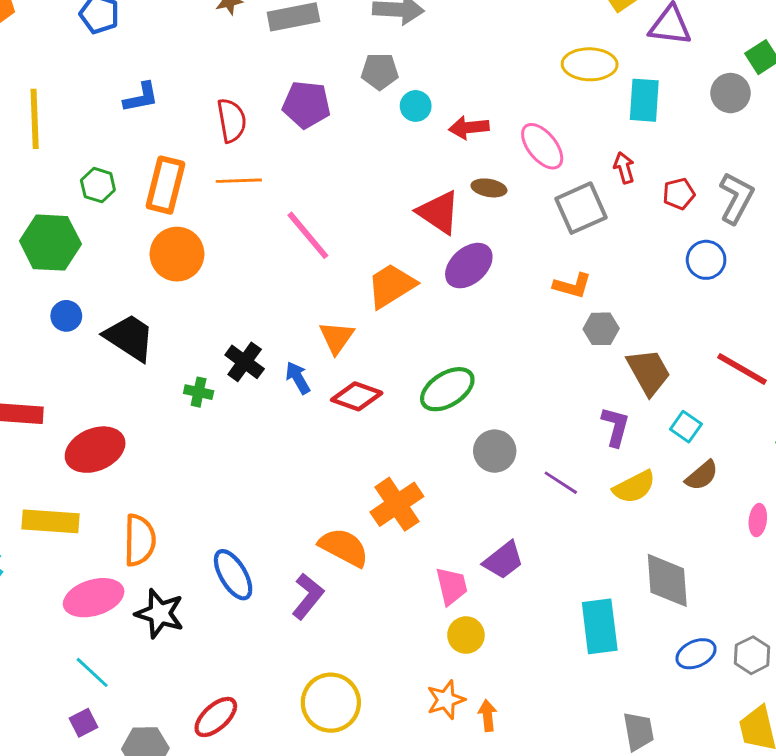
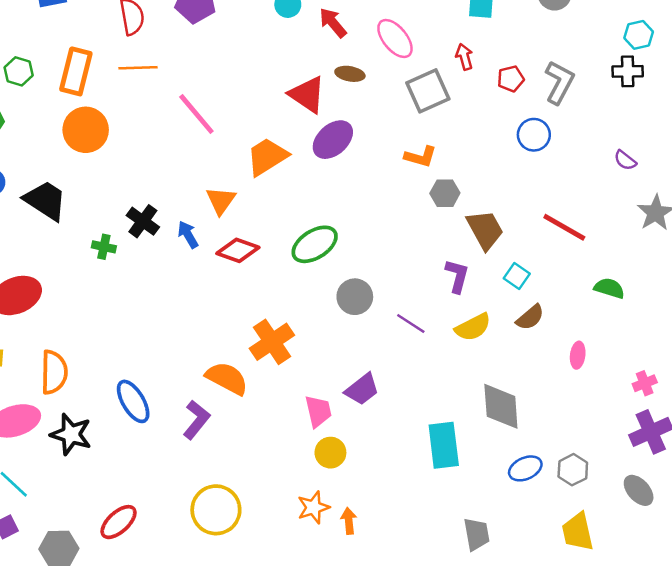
red arrow: (469, 128) -> (333, 23), turned 56

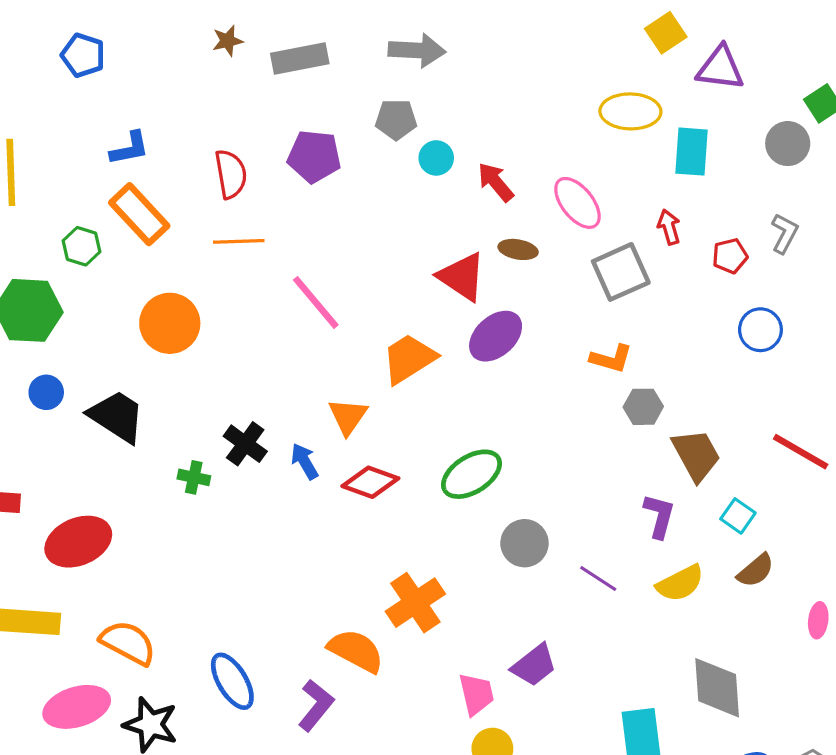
orange rectangle: (76, 71) -> (139, 214), moved, turned -57
gray L-shape: (559, 82) -> (785, 233), moved, size x0.7
orange semicircle: (54, 372) -> (128, 643), turned -63

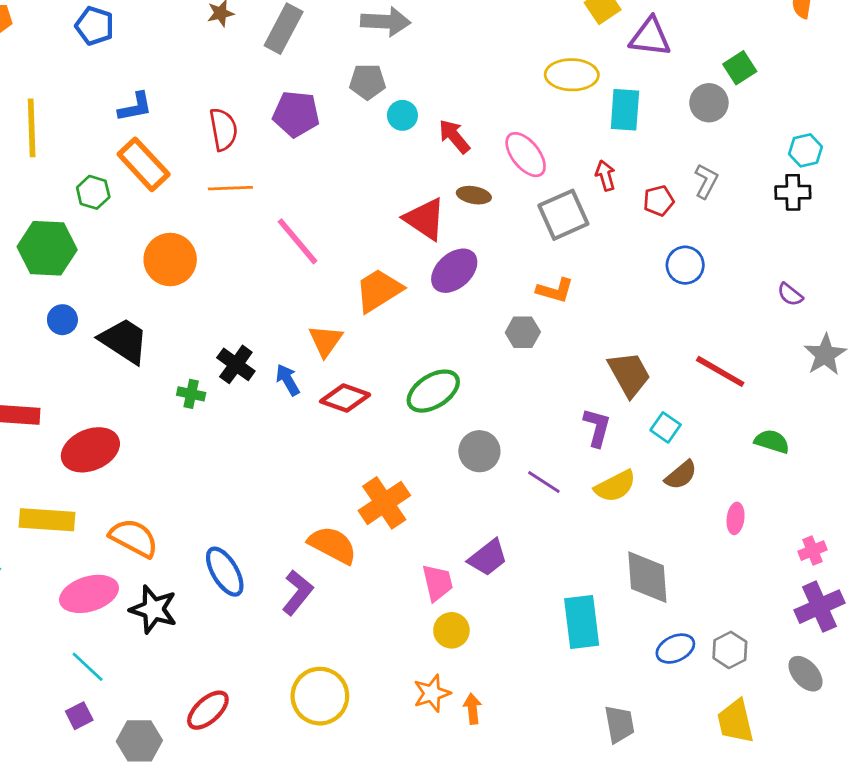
gray rectangle: (300, 58) -> (284, 29), turned -51
gray hexagon: (643, 407) -> (523, 332), moved

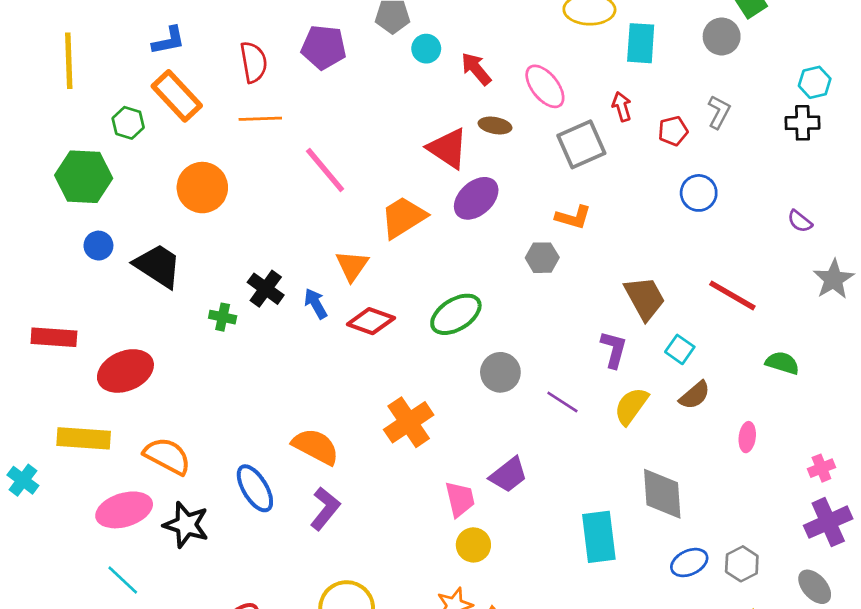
yellow semicircle: (615, 486) -> (631, 406), turned 153
orange semicircle: (332, 545) -> (316, 447), moved

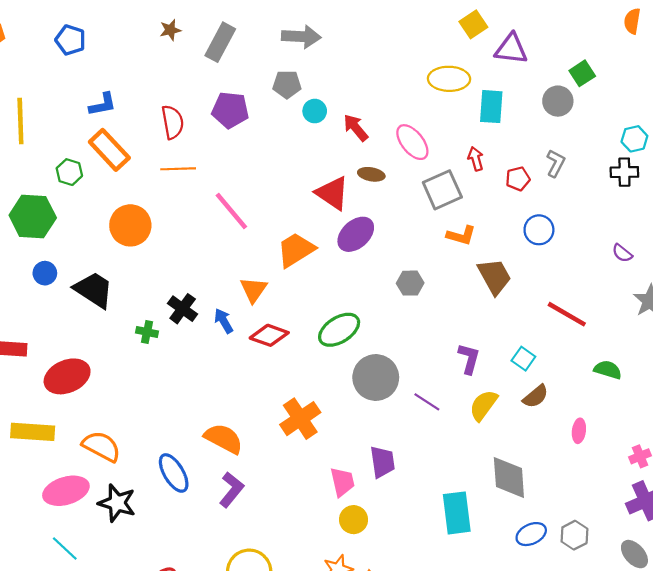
orange L-shape: (573, 217) -> (461, 235), moved
brown trapezoid: (645, 298) -> (495, 276), moved
gray circle: (500, 372) -> (376, 377), size x1.4
purple trapezoid: (509, 475) -> (382, 462), turned -60

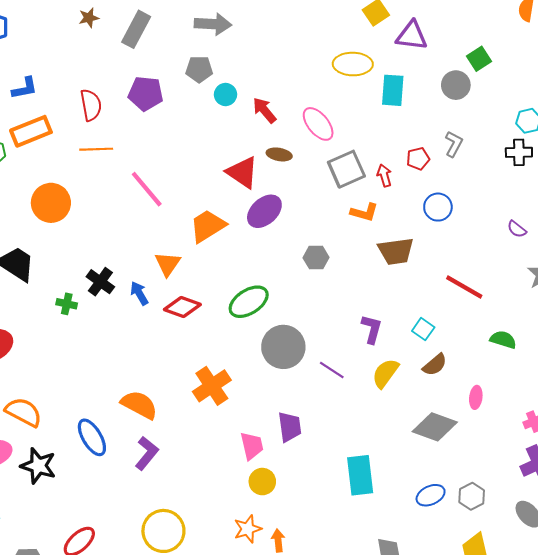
orange rectangle: (109, 150) -> (31, 131), turned -69
red arrow: (476, 159) -> (384, 175), moved
brown trapezoid: (495, 276) -> (396, 251), turned 111
gray diamond: (509, 477) -> (435, 427), moved, turned -66

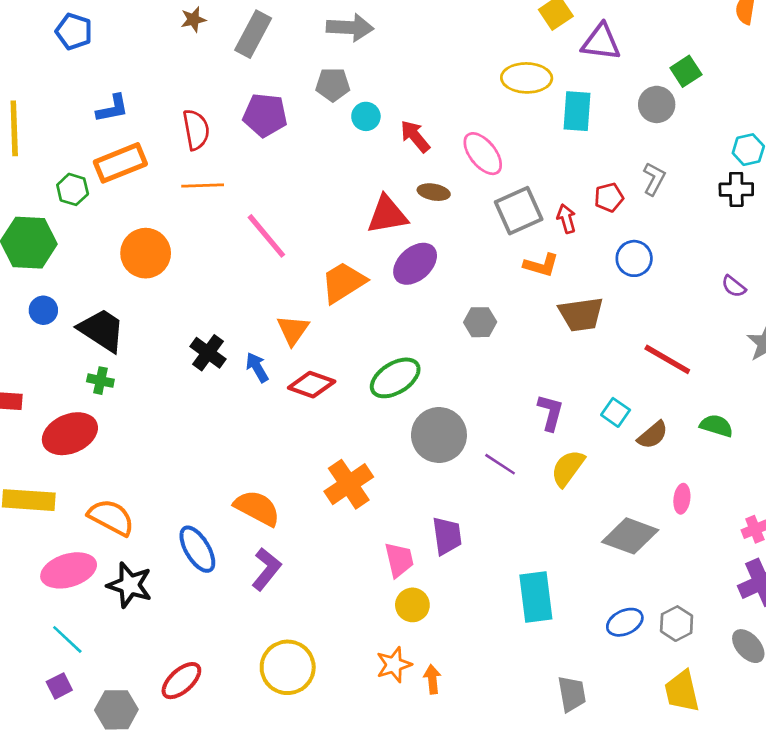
red triangle: (242, 172) -> (387, 215), turned -44
green cross: (67, 304) -> (100, 381), moved
brown semicircle: (435, 365) -> (653, 435), moved

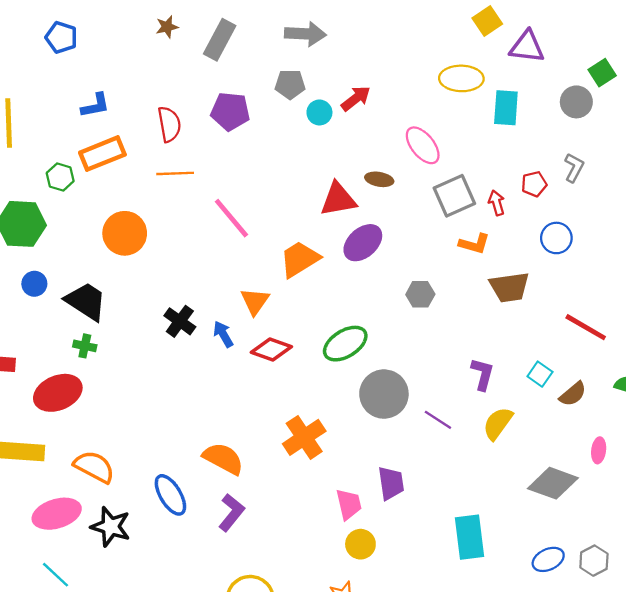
red arrow: (415, 136) -> (356, 98), moved, turned 92

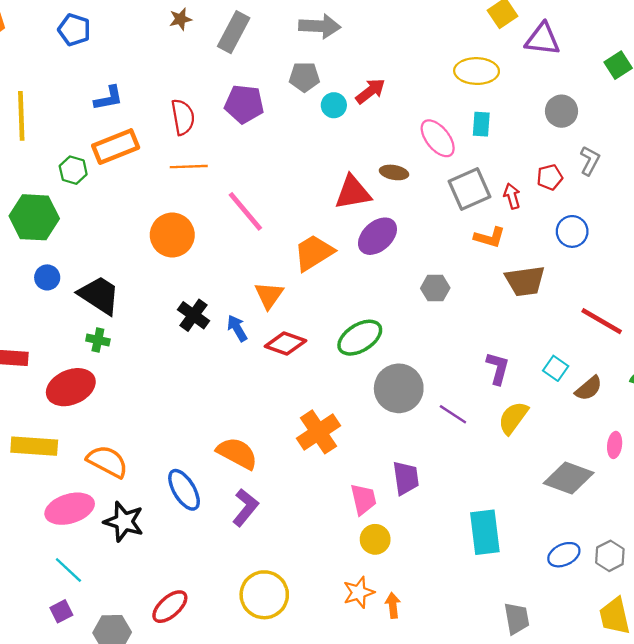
gray circle: (576, 102) -> (562, 111), moved
cyan rectangle: (506, 108) -> (481, 124), moved, size x0.7
orange circle: (125, 233) -> (172, 235), moved

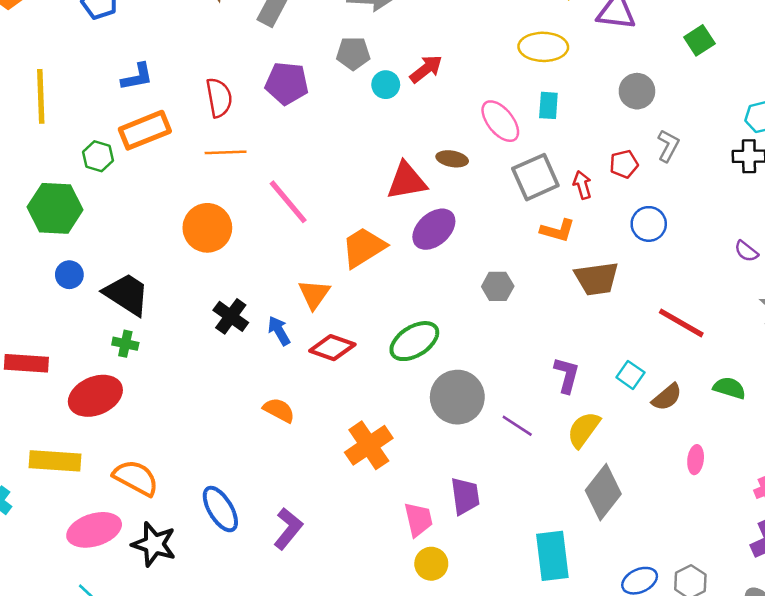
orange semicircle: (237, 453) -> (279, 410), moved, size x0.7
gray diamond: (569, 478) -> (603, 492), moved, turned -72

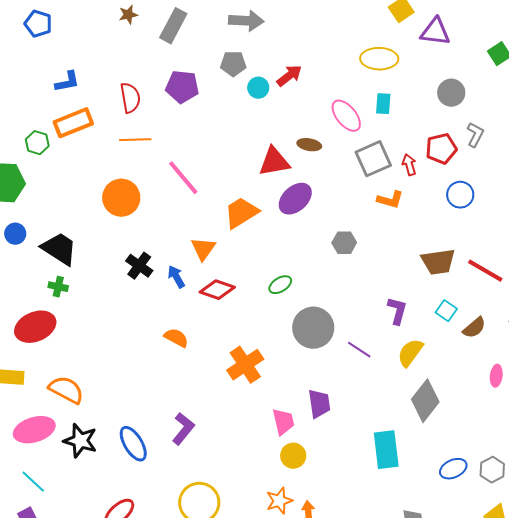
red pentagon: (624, 164) -> (441, 149), size x1.4
brown trapezoid: (597, 279) -> (438, 262), moved
green ellipse: (414, 341) -> (280, 285), size x0.6
blue ellipse: (220, 509) -> (133, 444), moved

